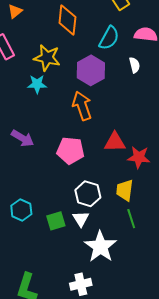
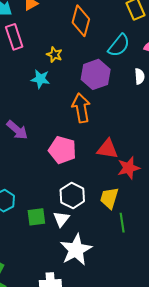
yellow star: (47, 58) -> (54, 55), size x0.6
red star: (139, 157) -> (129, 168), turned -30
green line: (131, 219) -> (122, 223), moved

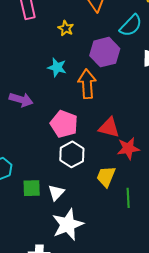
cyan star: (40, 79) -> (57, 67), moved
purple arrow: (17, 130) -> (21, 100), turned -30
white hexagon: (72, 195) -> (72, 154), moved
green line: (122, 223) -> (128, 198), moved

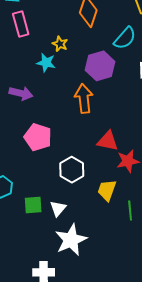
cyan star: (57, 67) -> (46, 63), moved
purple arrow: (21, 100) -> (21, 93), moved
pink pentagon: (64, 124) -> (38, 137), moved

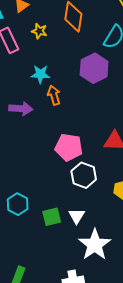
yellow star: (60, 44) -> (39, 31), moved
orange arrow: (84, 98) -> (54, 95), moved, size x0.7
pink pentagon: (38, 137) -> (69, 147), moved

